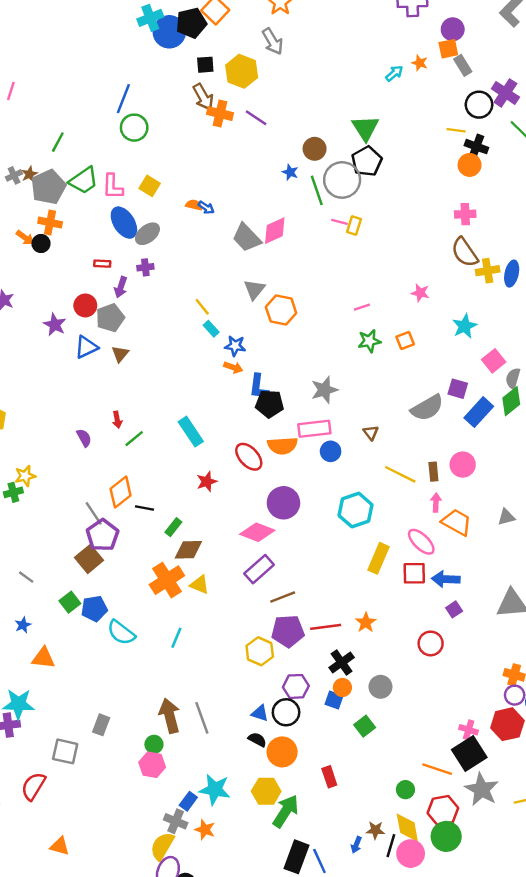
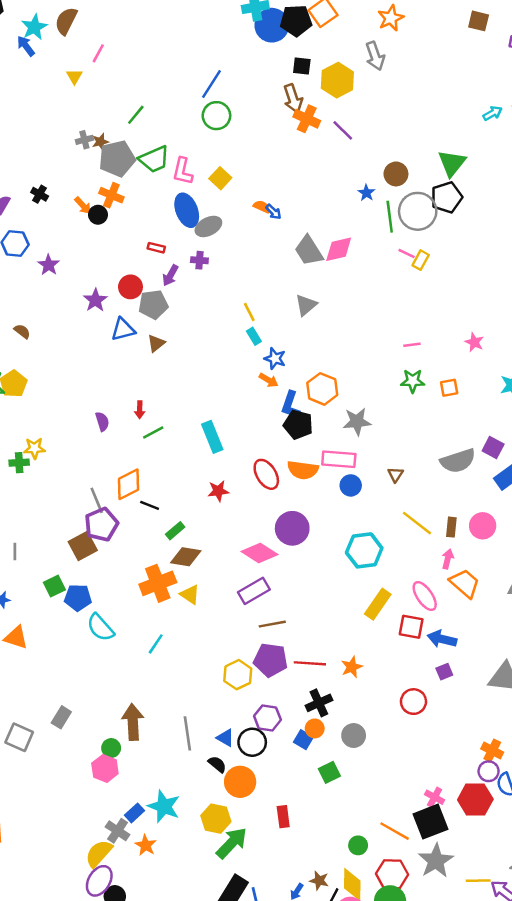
orange hexagon: (281, 310) -> (322, 389), moved
gray line: (26, 577) -> (15, 552), turned 42
gray line: (202, 718) -> (187, 733), moved

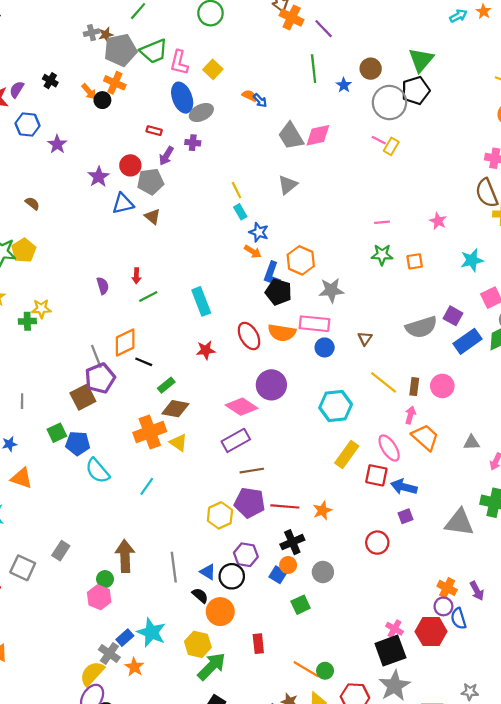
green line: (390, 217) -> (314, 69), moved
brown triangle: (156, 343) -> (152, 217), turned -42
orange line: (395, 831) -> (306, 669), moved

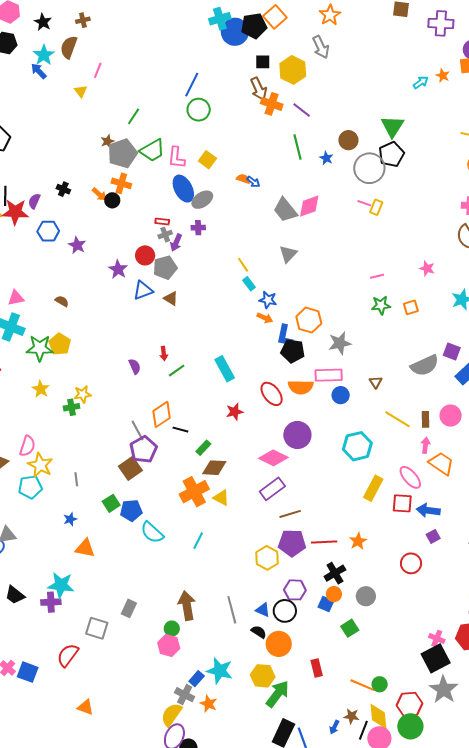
gray cross: (92, 33) -> (165, 235), moved

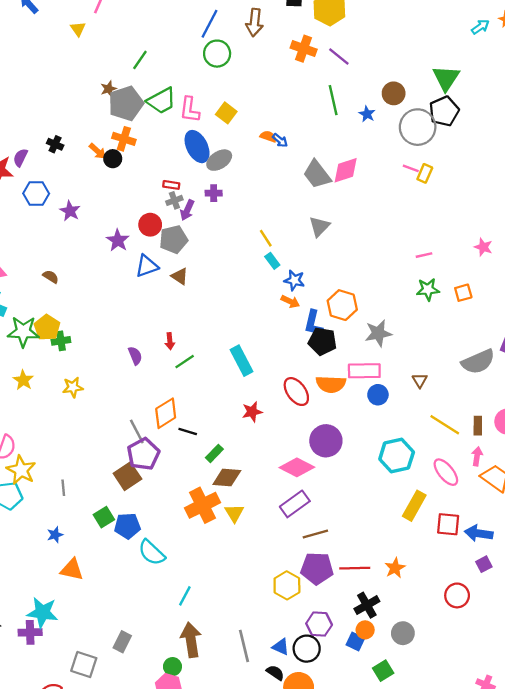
brown arrow: (259, 89) -> (254, 23), moved, turned 30
green cross: (72, 407) -> (61, 341), moved
pink ellipse: (410, 477) -> (446, 472), moved
yellow triangle: (221, 498) -> (234, 513), turned 30
cyan line: (198, 541) -> (185, 596), moved

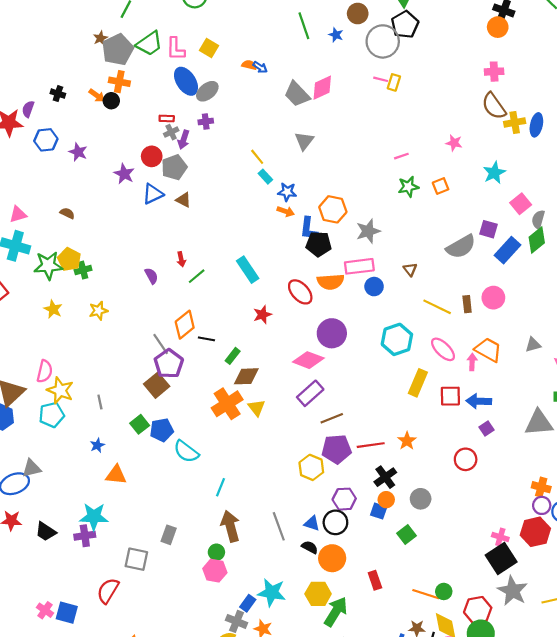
pink arrow: (477, 456) -> (472, 362), moved

